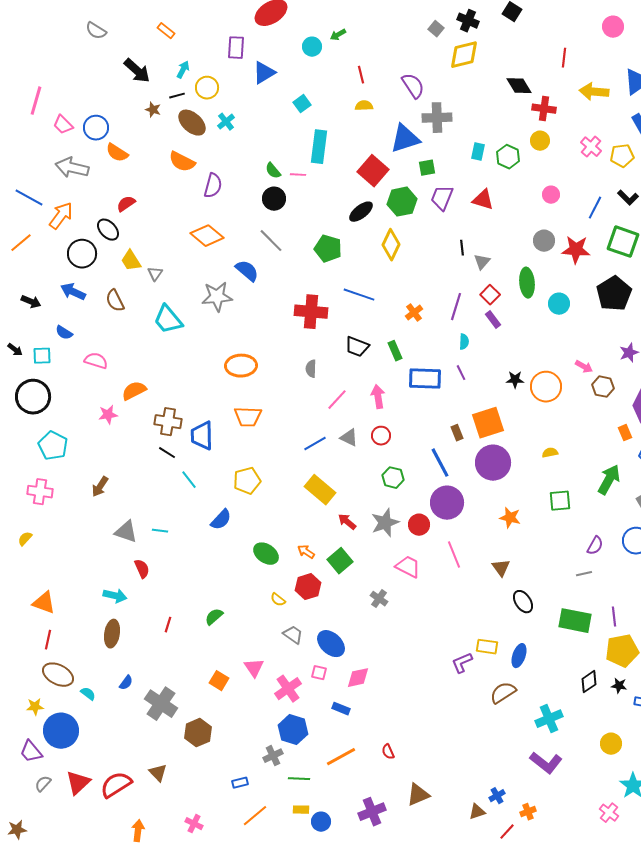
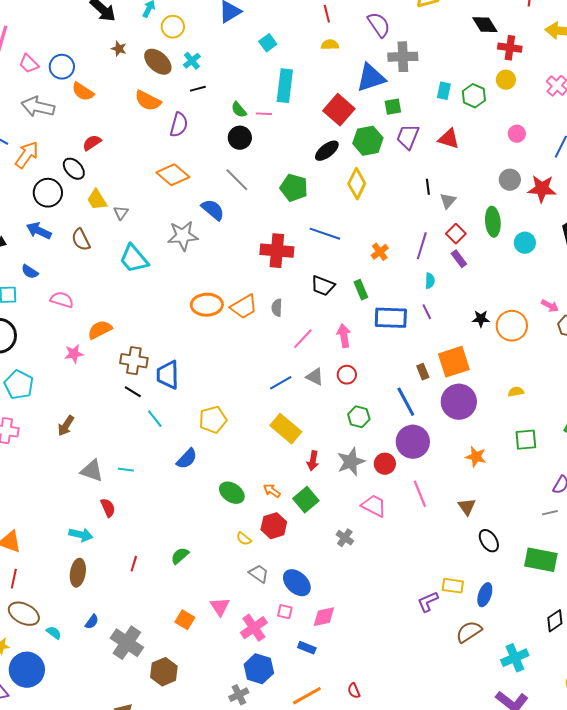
black line: (177, 96) -> (198, 89), moved
orange trapezoid: (248, 417) -> (244, 307), moved, turned -32
red arrow: (347, 522) -> (313, 461), turned -120

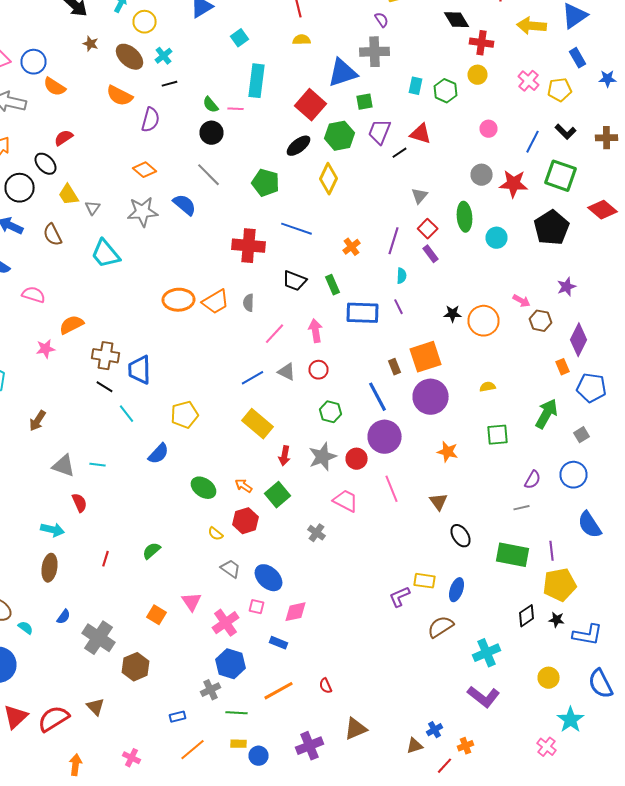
purple semicircle: (379, 25) -> (382, 20), moved, size x0.6
orange diamond: (173, 175) -> (144, 170), size x0.7
black line: (428, 187) -> (400, 153), moved, turned 63
gray star: (183, 236) -> (142, 212), moved

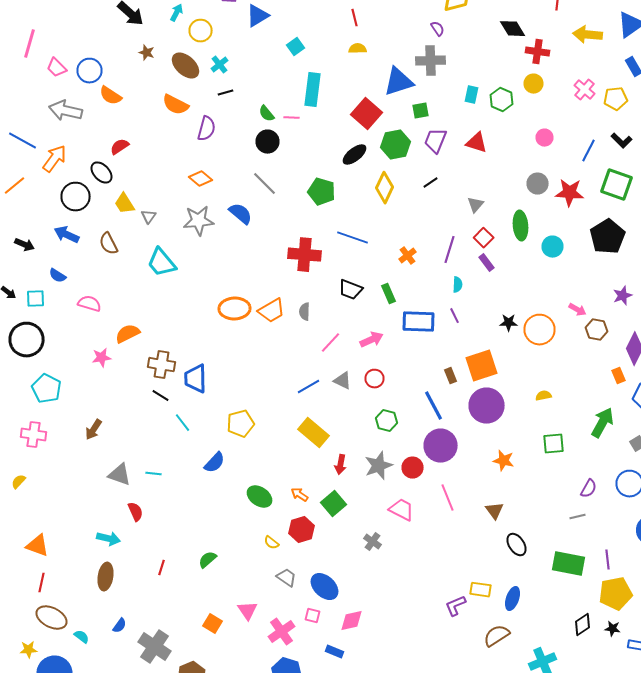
black line: (400, 153) -> (430, 183), moved
pink arrow: (316, 331) -> (372, 340), turned 75

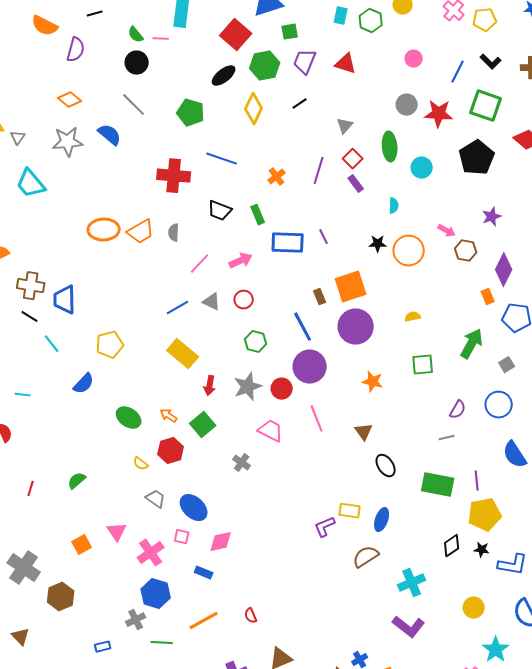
cyan semicircle: (458, 285) -> (394, 206), moved
orange square: (212, 624) -> (82, 545), turned 30

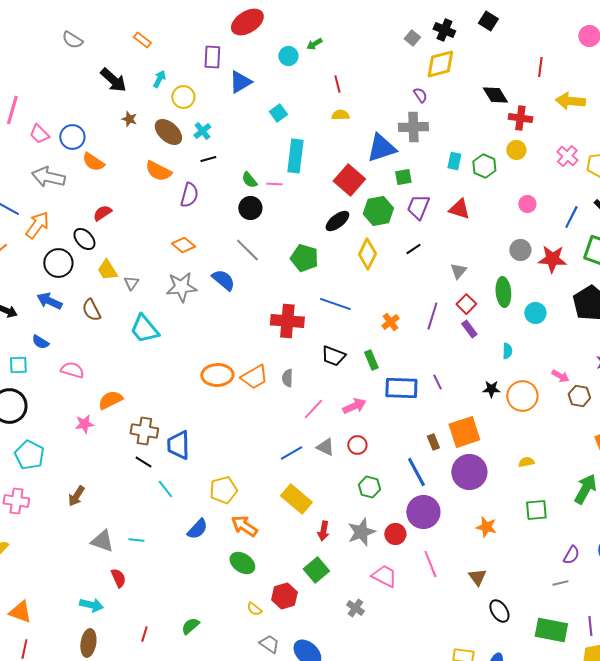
orange arrow: (169, 416) -> (244, 526), moved, size x1.5

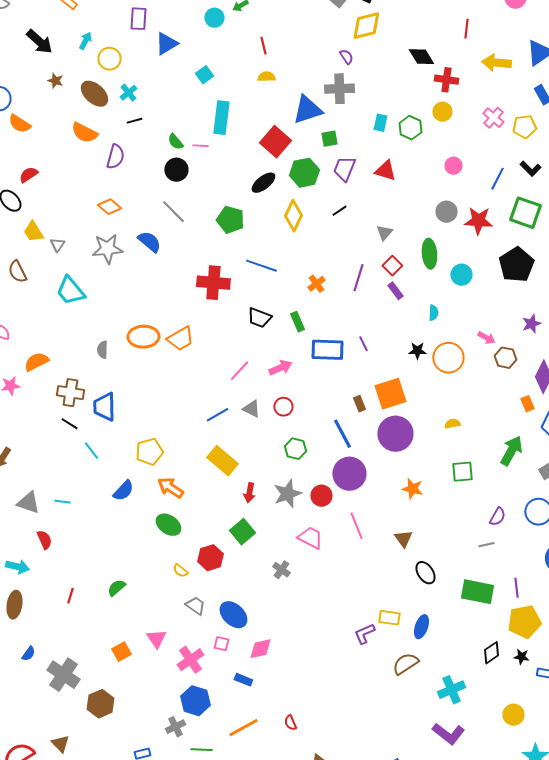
gray semicircle: (287, 378) -> (102, 350), moved

